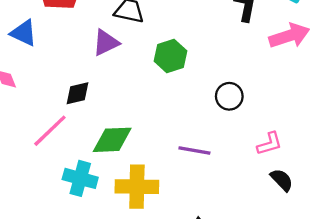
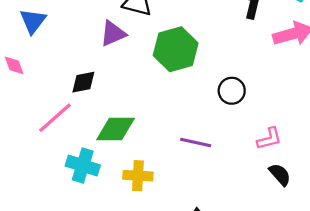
blue triangle: (24, 33) -> (33, 21), turned 40
green hexagon: (170, 56) -> (176, 49), size x1.4
yellow cross: (137, 187) -> (138, 176), size x0.7

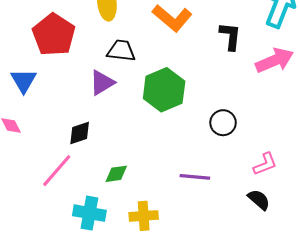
green diamond: (116, 129) -> (116, 174), size x0.6
black semicircle: (280, 174) -> (259, 200), moved

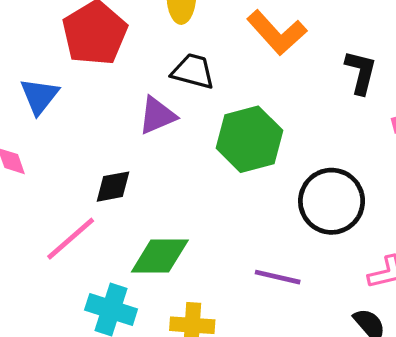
black circle: (223, 123) -> (332, 201), size x1.6
green diamond: (116, 174) -> (160, 256), size x1.6

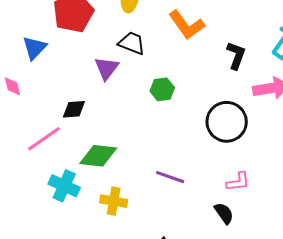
purple triangle: (157, 115) -> (106, 68), turned -36
green hexagon: (249, 139) -> (162, 89), size x0.6
black circle: (332, 201) -> (227, 122), moved

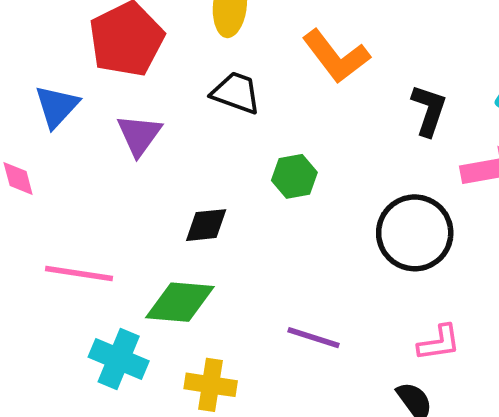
purple triangle: (106, 68) -> (139, 135), moved
black diamond: (74, 109) -> (206, 225), moved
pink line: (44, 139) -> (79, 273), turned 45

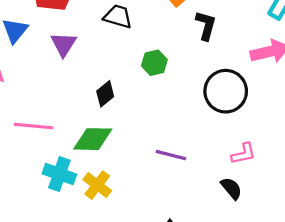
black L-shape: (429, 110) -> (206, 25), moved
black diamond: (206, 225) -> (105, 94), turned -30
yellow cross: (211, 385) -> (97, 185), moved, turned 32

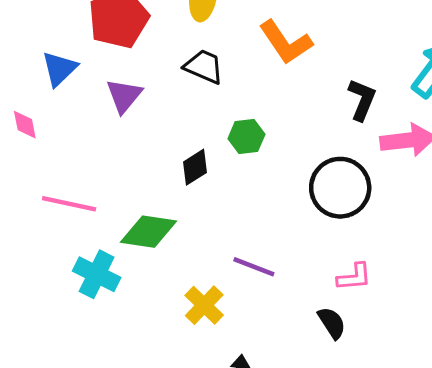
black L-shape: (206, 25) -> (362, 100), moved
black diamond: (105, 94) -> (195, 167), moved
yellow cross: (97, 185) -> (204, 305), moved

